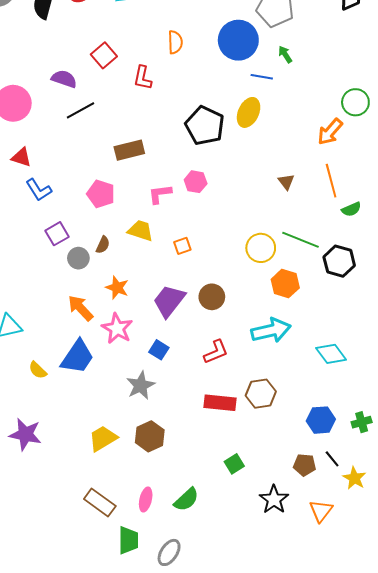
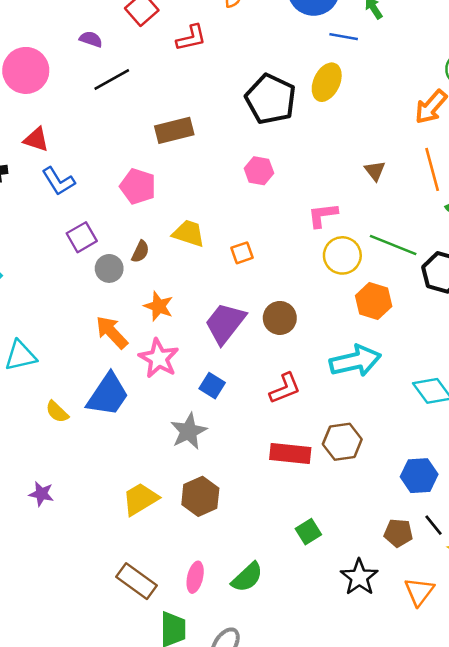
red L-shape: (143, 78) -> (191, 38), turned -115
purple semicircle: (64, 79) -> (91, 39), size x0.7
pink L-shape: (160, 194) -> (323, 215), moved
purple star: (25, 434) -> (41, 494), size x0.6

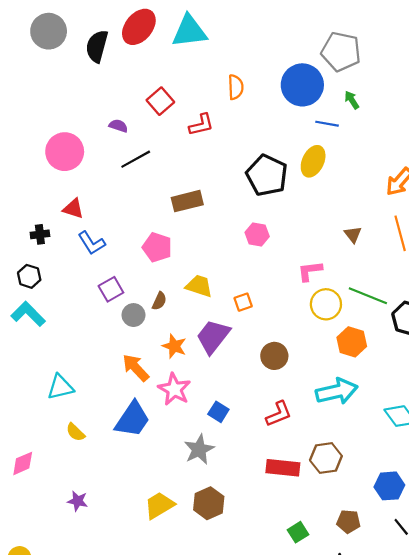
purple trapezoid: (225, 323) -> (213, 337), moved
yellow semicircle: (57, 412) -> (75, 432), moved
brown pentagon: (398, 533) -> (349, 521), moved

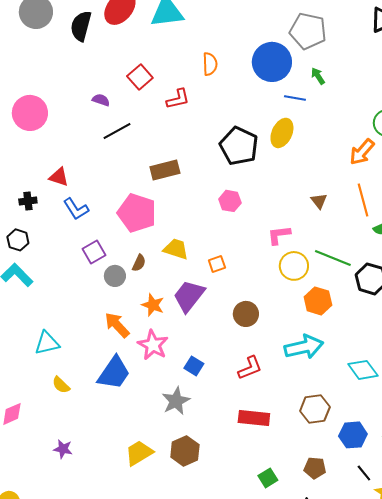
pink circle: (65, 152) -> (30, 113), moved
pink pentagon: (157, 247) -> (137, 213), size x1.4
brown hexagon: (326, 458) -> (315, 409), moved

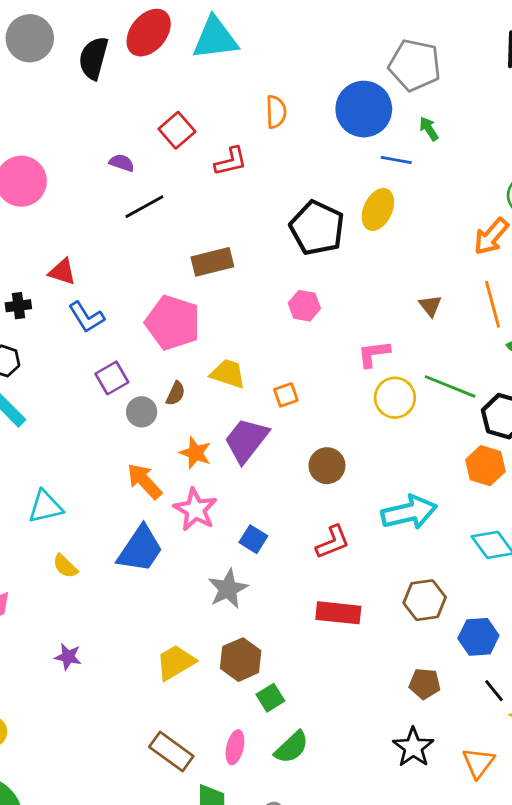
orange hexagon: (318, 301) -> (485, 466), moved
green square: (268, 478) -> (270, 698), moved

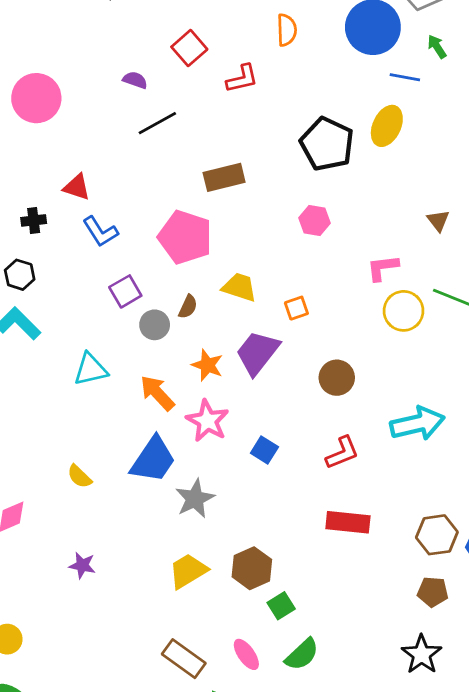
cyan triangle: (45, 507) -> (91, 369), moved
gray star: (228, 589) -> (195, 499), moved
brown hexagon: (425, 600) -> (437, 535), moved
pink ellipse: (235, 747) -> (246, 654), turned -48

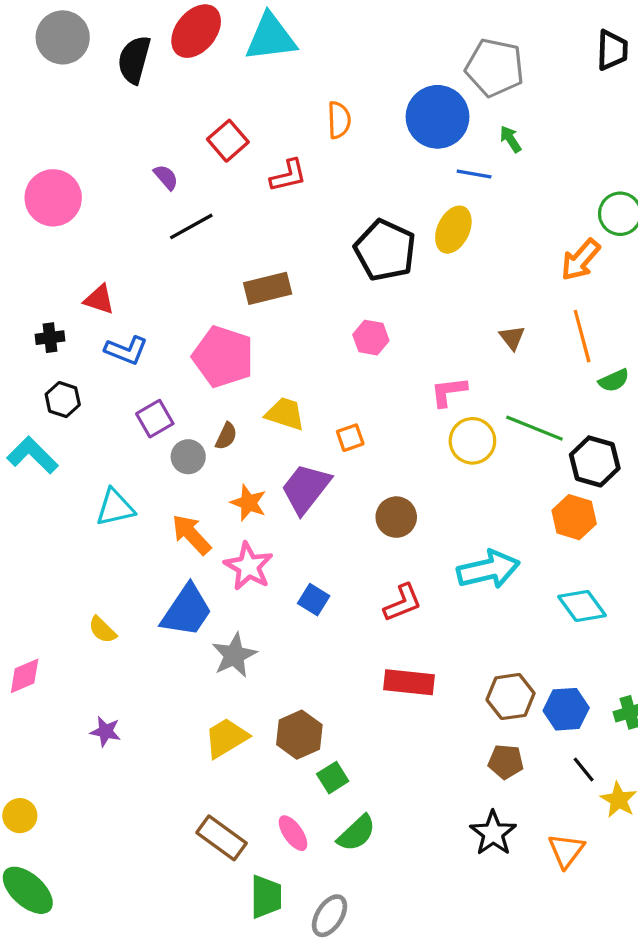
purple semicircle: (135, 80) -> (166, 177), turned 30
blue L-shape: (100, 232) -> (126, 350), turned -36
black hexagon: (20, 275) -> (63, 400), moved

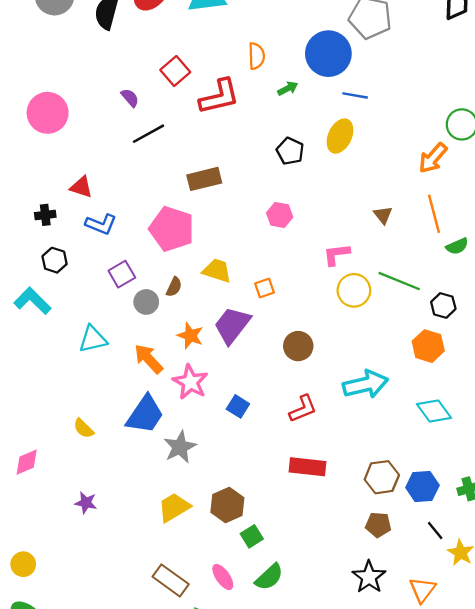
green arrow: (511, 139) -> (288, 88), moved, turned 96
red L-shape: (288, 176) -> (219, 97), size x1.5
black pentagon: (385, 250) -> (290, 151), size x0.6
black hexagon: (595, 461) -> (443, 305), size x0.7

